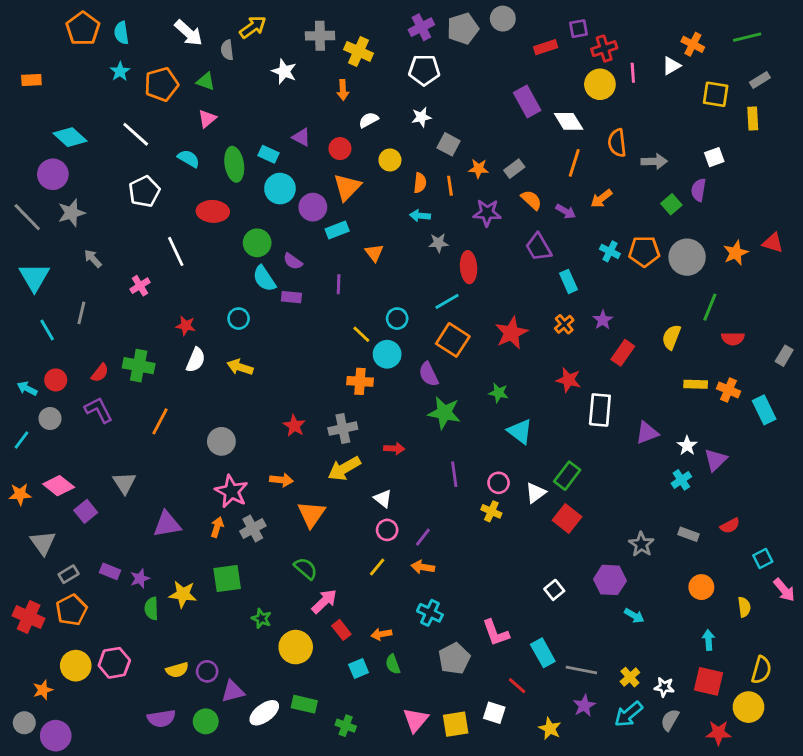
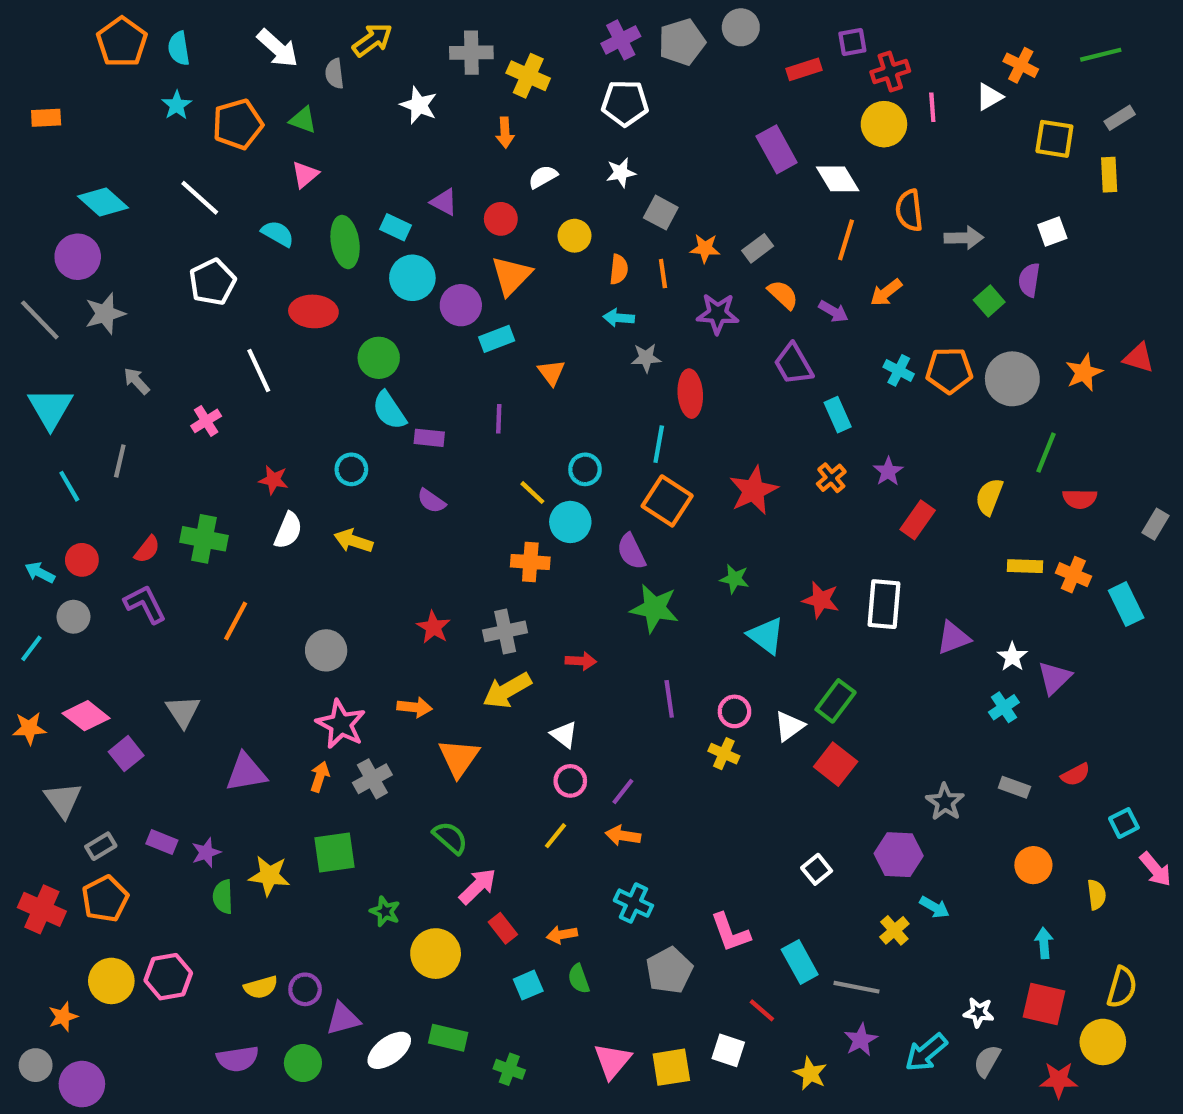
purple semicircle: (293, 261) -> (431, 501), moved
cyan line: (447, 301) -> (659, 444), turned -50
red star: (569, 380) -> (821, 600), moved
yellow cross: (630, 677) -> (894, 930), moved

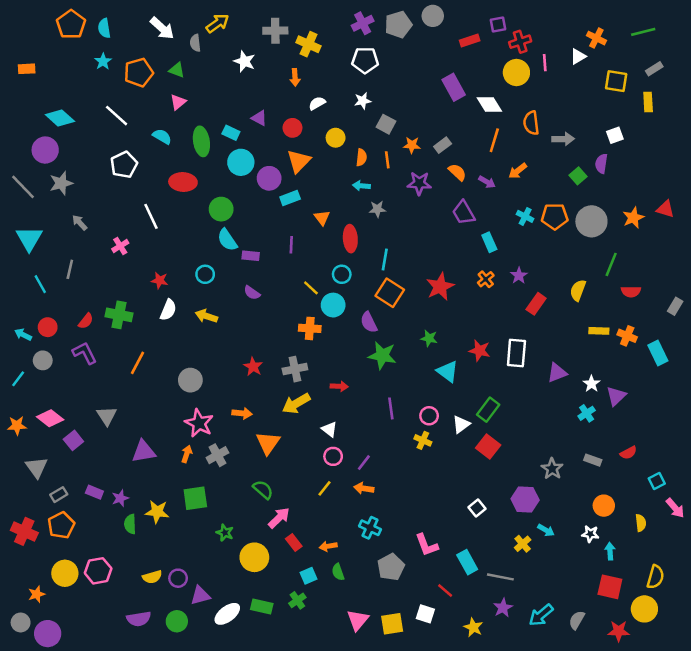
red ellipse: (690, 394) -> (350, 239), moved
white star: (979, 1012) -> (590, 534), moved
green cross: (509, 1069) -> (297, 600), moved, turned 35

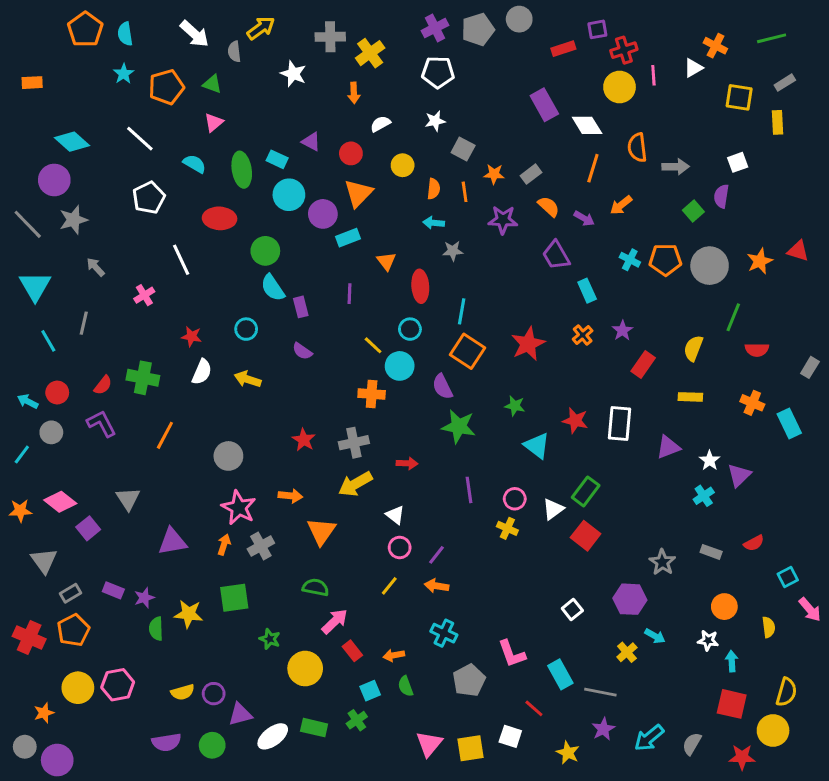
yellow cross: (308, 44) -> (370, 53), turned 30
purple rectangle: (251, 256) -> (301, 307), turned 70
yellow rectangle: (599, 331) -> (690, 397), moved
green semicircle: (263, 490) -> (315, 587), turned -30

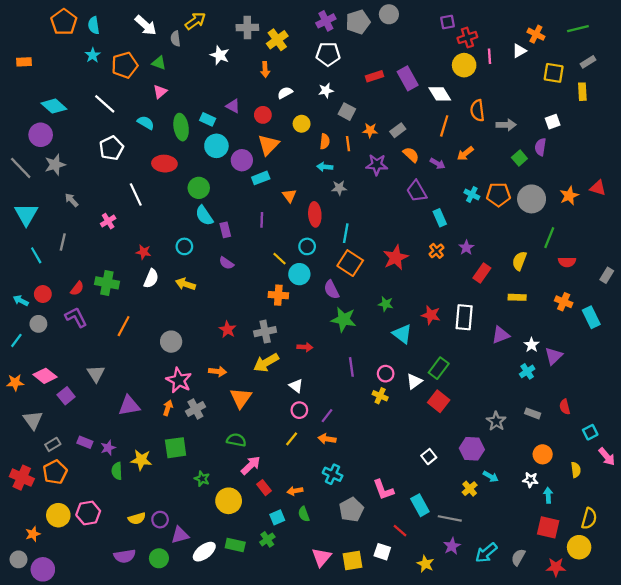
red rectangle: (563, 49) -> (375, 76), moved
red semicircle: (754, 543) -> (565, 407), turned 104

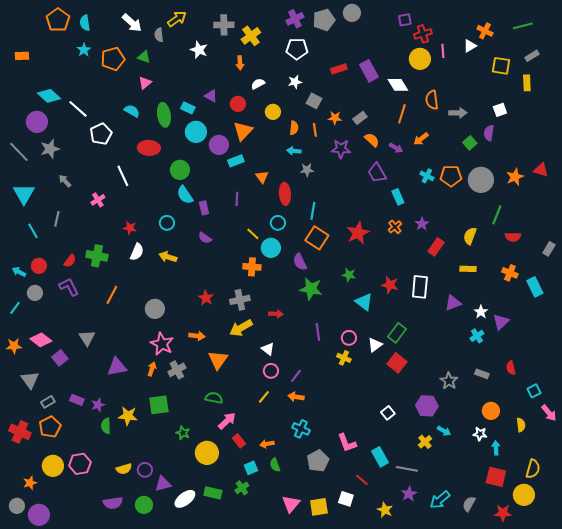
white line: (105, 104) -> (78, 109), moved

